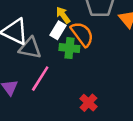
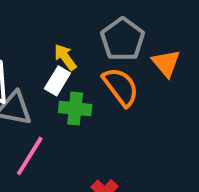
orange semicircle: (82, 34) -> (121, 87), moved

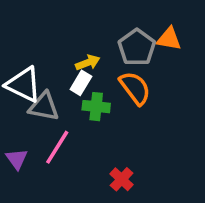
yellow arrow: (65, 57) -> (88, 63), turned 105
orange triangle: (166, 63) -> (169, 39), moved, turned -40

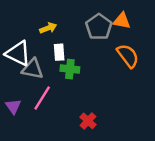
yellow arrow: (88, 63) -> (48, 28), moved
white rectangle: (81, 83) -> (59, 52), turned -35
orange semicircle: (135, 88) -> (128, 56), moved

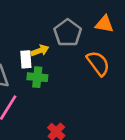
orange triangle: (122, 21) -> (104, 24), moved
yellow arrow: (48, 28) -> (40, 51), moved

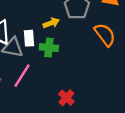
white rectangle: (26, 59) -> (29, 38), moved

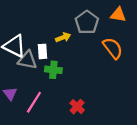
green cross: (49, 48) -> (53, 70), moved
pink line: (22, 76) -> (34, 102), moved

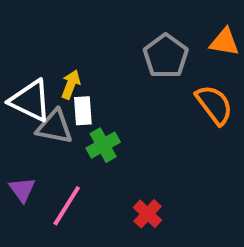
yellow arrow: (63, 37) -> (71, 84), moved, turned -48
green cross: (53, 70) -> (103, 145), turned -35

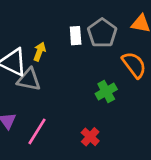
white rectangle: (83, 111) -> (76, 36), moved
green cross: (103, 145) -> (106, 92), moved

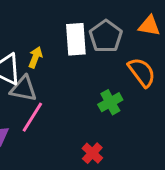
white rectangle: (76, 36) -> (76, 39), size x1.5
pink line: (37, 131) -> (32, 117), moved

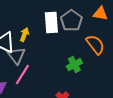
gray triangle: (23, 89) -> (16, 56), turned 42

